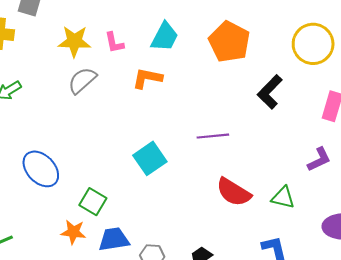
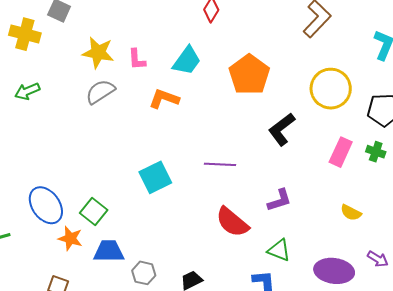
purple L-shape: (319, 159) -> (279, 200), moved
blue ellipse: (41, 169) -> (46, 205), moved
green triangle: (283, 198) -> (279, 250), moved

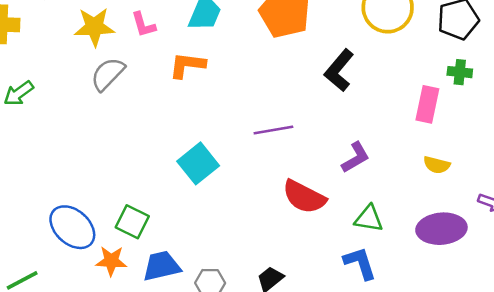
pink rectangle: (341, 152) -> (427, 104), moved
yellow semicircle: (351, 213) -> (437, 165), moved

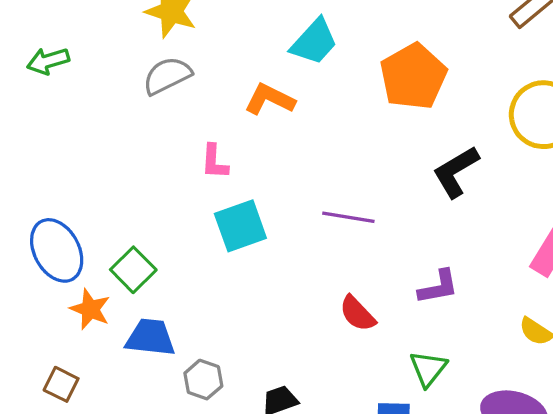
pink L-shape: (143, 25) -> (214, 162), moved
red semicircle: (304, 197) -> (357, 314), size x0.7
green triangle: (369, 219) -> (428, 369), turned 40

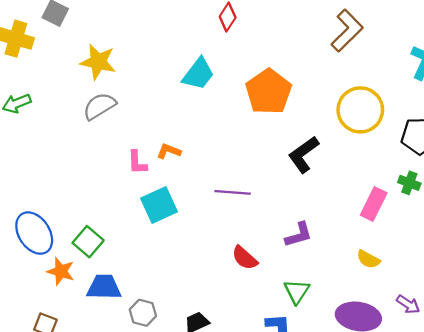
orange L-shape: (270, 99) -> (169, 151), moved, size x0.7

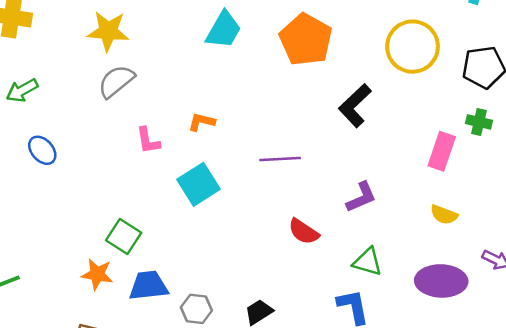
pink L-shape: (137, 162) -> (148, 140), moved
blue ellipse: (34, 233) -> (42, 150), moved, size x0.6
green triangle: (297, 291) -> (367, 262), turned -40

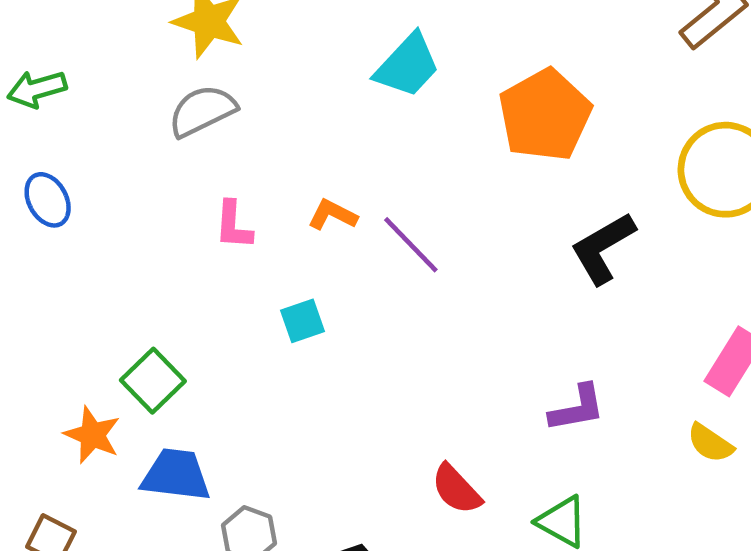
purple line: (280, 159) -> (411, 245), moved, turned 36
cyan square: (198, 184) -> (302, 321), size x0.6
yellow semicircle: (444, 215) -> (710, 443), moved
red semicircle: (304, 232) -> (456, 489), moved

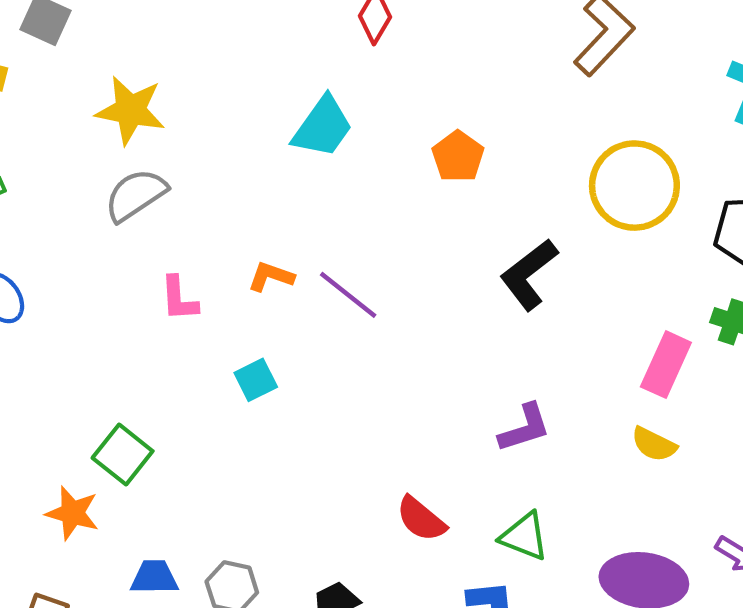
orange pentagon: (545, 115) -> (458, 156), size x0.6
blue trapezoid: (176, 475) -> (154, 577), moved, size x0.7

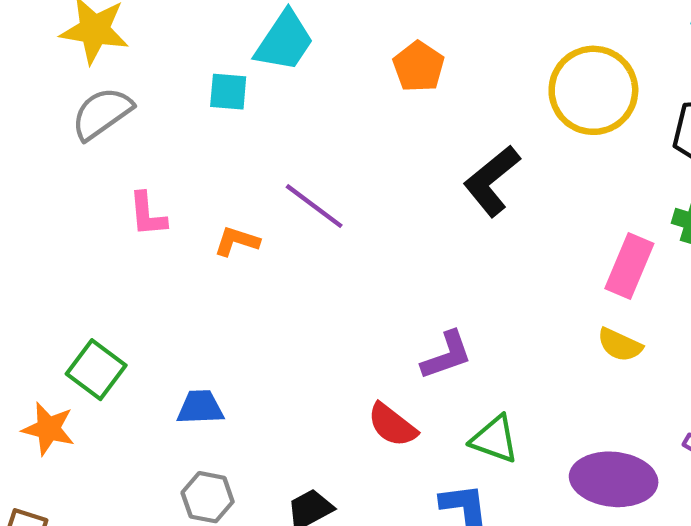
orange L-shape: (271, 277) -> (237, 241), moved
cyan square: (256, 380) -> (228, 92), moved, turned 33
purple L-shape: (525, 428) -> (447, 355), moved
blue trapezoid: (154, 577) -> (200, 407), moved

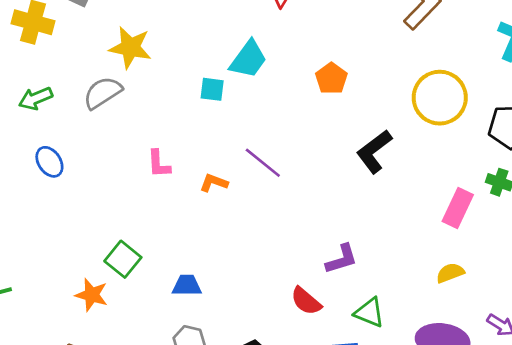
gray semicircle: (102, 113) -> (103, 93), moved
yellow semicircle: (620, 345) -> (450, 273), moved, turned 132

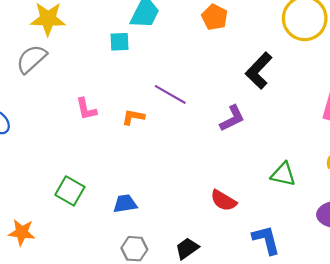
purple L-shape: (342, 259) -> (232, 118), moved
orange star: (92, 295) -> (22, 232), moved
green triangle: (369, 313) -> (283, 174), moved

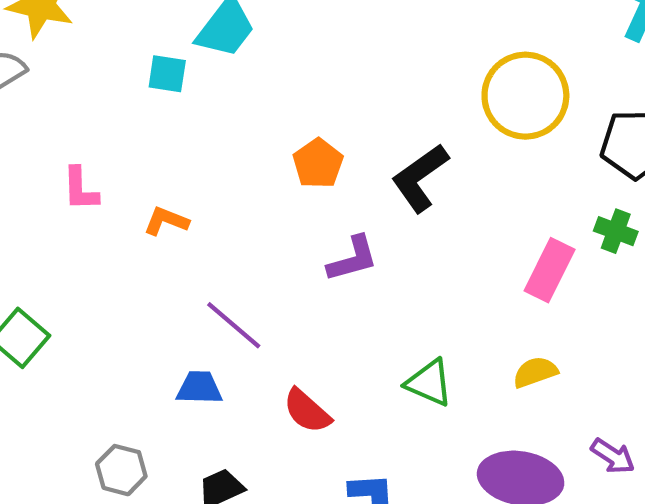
orange pentagon: (215, 17) -> (318, 164), moved
purple line: (170, 94) -> (234, 325), moved
blue trapezoid: (125, 204) -> (199, 388), moved

